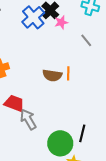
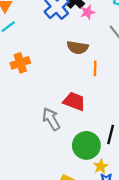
brown semicircle: (52, 75) -> (78, 47), moved
red trapezoid: (14, 103) -> (74, 101), moved

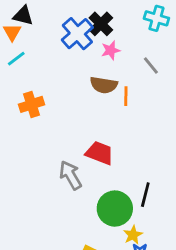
pink star: (87, 12) -> (111, 50), moved
orange line: (95, 68) -> (126, 96), moved

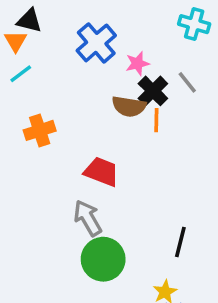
black cross: (101, 24) -> (153, 91), moved
red trapezoid: (100, 153) -> (101, 172), moved
green circle: (115, 209) -> (103, 259), moved

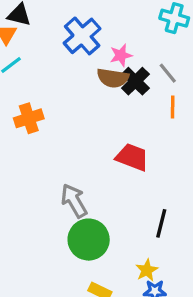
brown semicircle: (129, 106) -> (113, 78), moved
orange line: (156, 120) -> (173, 107), moved
red trapezoid: (101, 172) -> (132, 157), moved

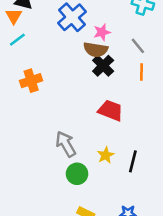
black cross: (135, 81) -> (103, 66), moved
green circle: (89, 240) -> (77, 174), size x0.7
yellow star: (147, 270) -> (106, 155), moved

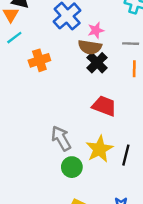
gray line: (138, 46) -> (131, 44), turned -49
orange cross: (31, 81) -> (39, 60), moved
yellow star: (106, 155) -> (99, 149), size x1.6

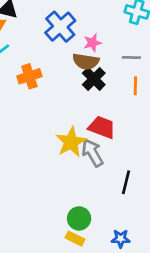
gray arrow: (61, 138) -> (92, 153), moved
yellow star: (99, 149) -> (71, 142), moved
green circle: (72, 167) -> (79, 218), moved

